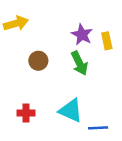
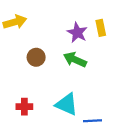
yellow rectangle: (107, 41) -> (101, 28), moved
green arrow: (79, 63) -> (75, 60), turned 140

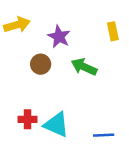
purple star: (77, 33) -> (59, 37), moved
cyan triangle: (67, 104) -> (56, 125), moved

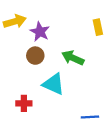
purple star: (59, 37) -> (40, 32), moved
cyan triangle: (56, 125) -> (54, 84), moved

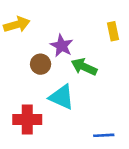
purple star: (40, 32) -> (62, 46), moved
red cross: (24, 103) -> (27, 119), size x1.5

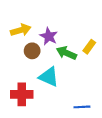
yellow arrow: (17, 25) -> (21, 30), moved
yellow rectangle: (113, 31) -> (89, 47), moved, turned 48

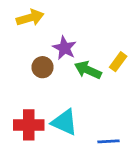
yellow arrow: (21, 30) -> (30, 18), moved
cyan triangle: (49, 77) -> (64, 122), moved

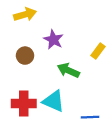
brown circle: (43, 67) -> (25, 56), moved
green arrow: (88, 70) -> (68, 70), moved

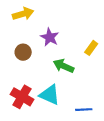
red cross: (24, 103) -> (22, 97), turned 30

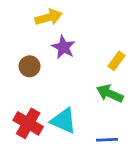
yellow arrow: (23, 14) -> (49, 17), moved
green arrow: (64, 66) -> (110, 94), moved

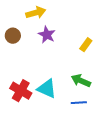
brown circle: (30, 66) -> (13, 36), moved
green arrow: (110, 94) -> (81, 81), moved

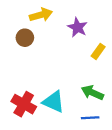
purple star: (47, 35) -> (78, 27), moved
brown circle: (13, 36) -> (25, 38), moved

